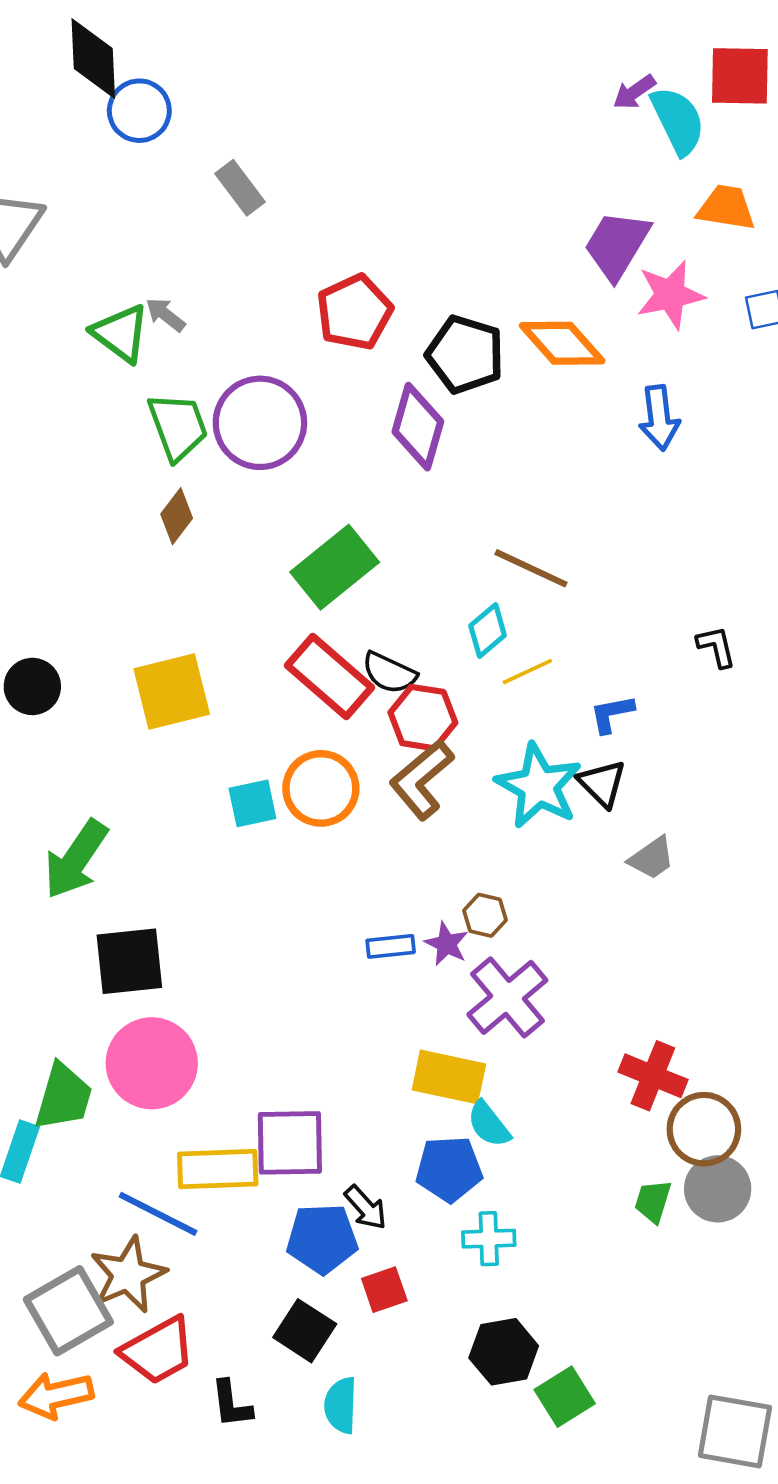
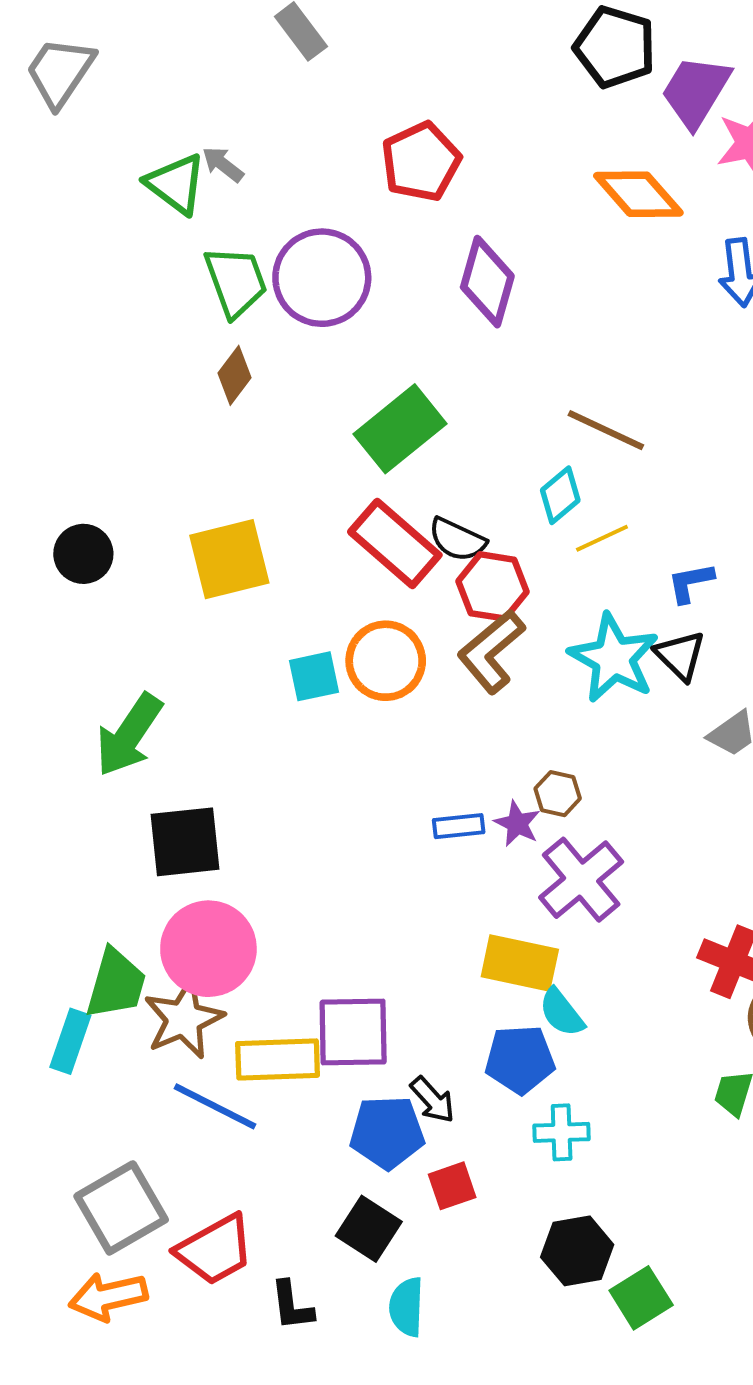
black pentagon: (465, 354) -> (615, 47), moved
brown star: (128, 1275) -> (184, 1019), moved

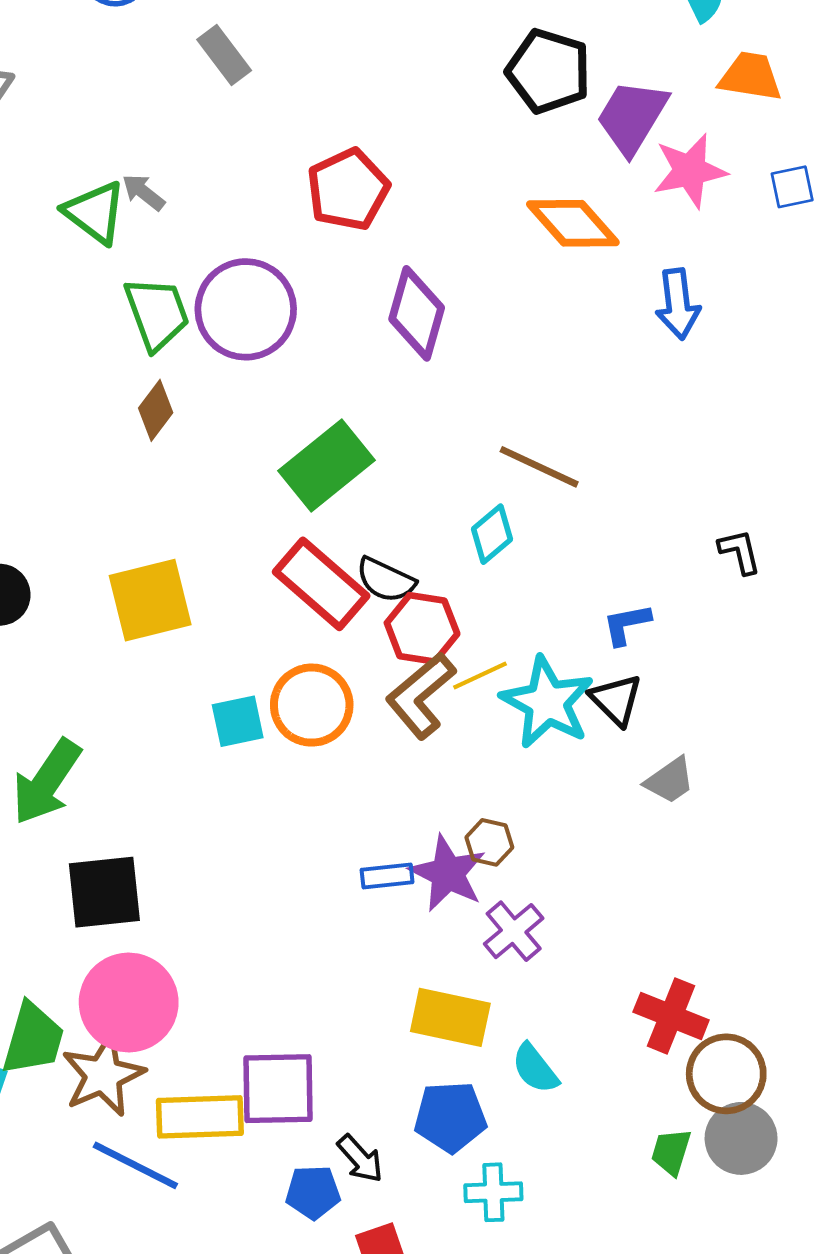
yellow line: (602, 538) -> (480, 675), moved
purple star: (517, 824) -> (448, 873), size x1.6
purple cross: (581, 880) -> (514, 931), size x0.7
cyan semicircle: (562, 1013) -> (535, 1068), moved
blue pentagon: (387, 1132) -> (313, 1192), size x0.7

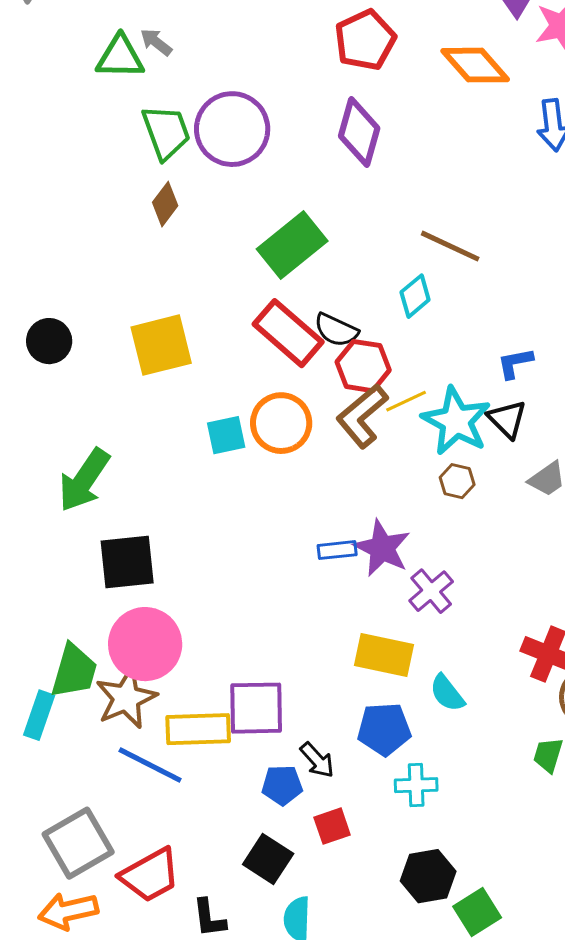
red pentagon: (348, 190) -> (365, 40), moved
green triangle: (95, 212) -> (120, 57), turned -36
brown hexagon: (489, 842) -> (457, 481), moved

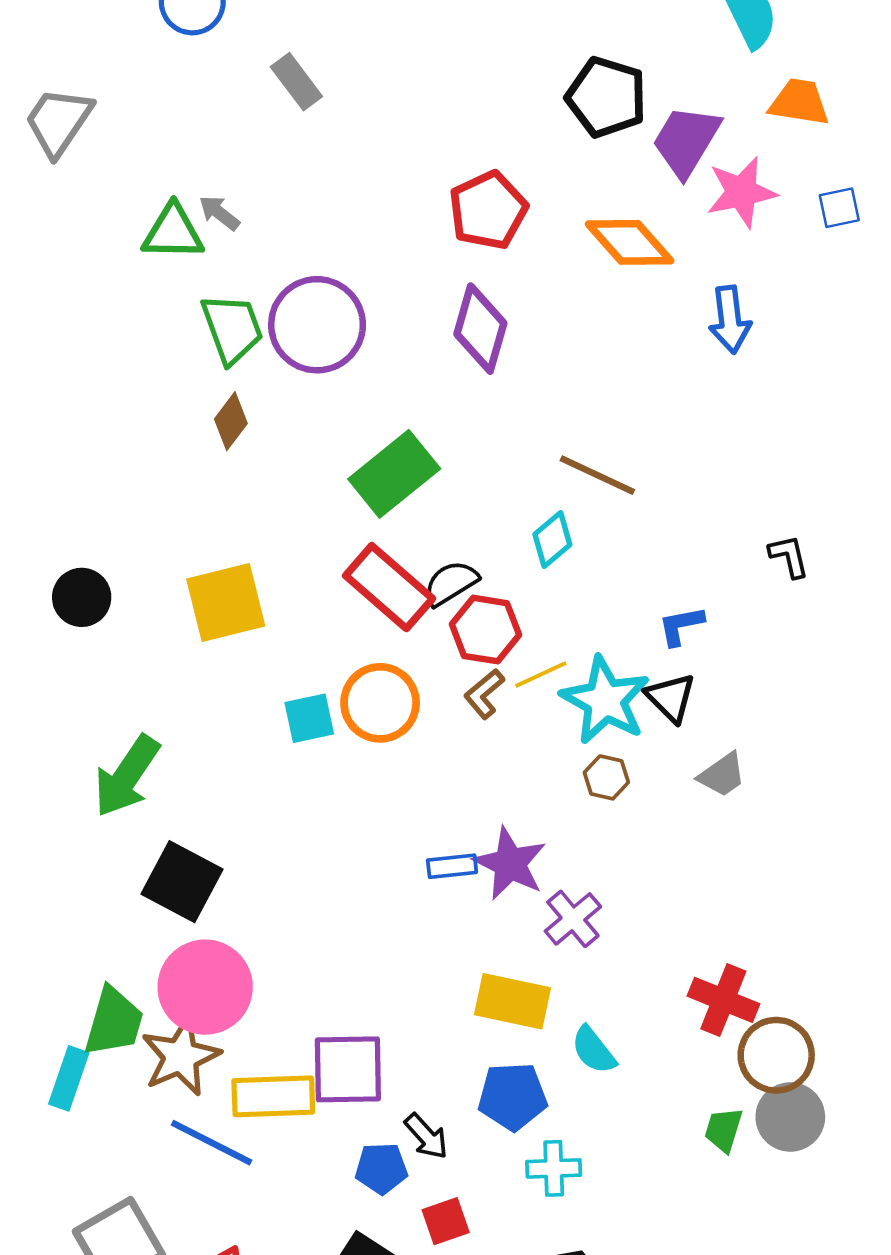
black semicircle: (336, 330) -> (451, 583), turned 123
brown L-shape: (362, 416) -> (484, 694), size x0.6
black square: (127, 562) -> (182, 882), turned 34

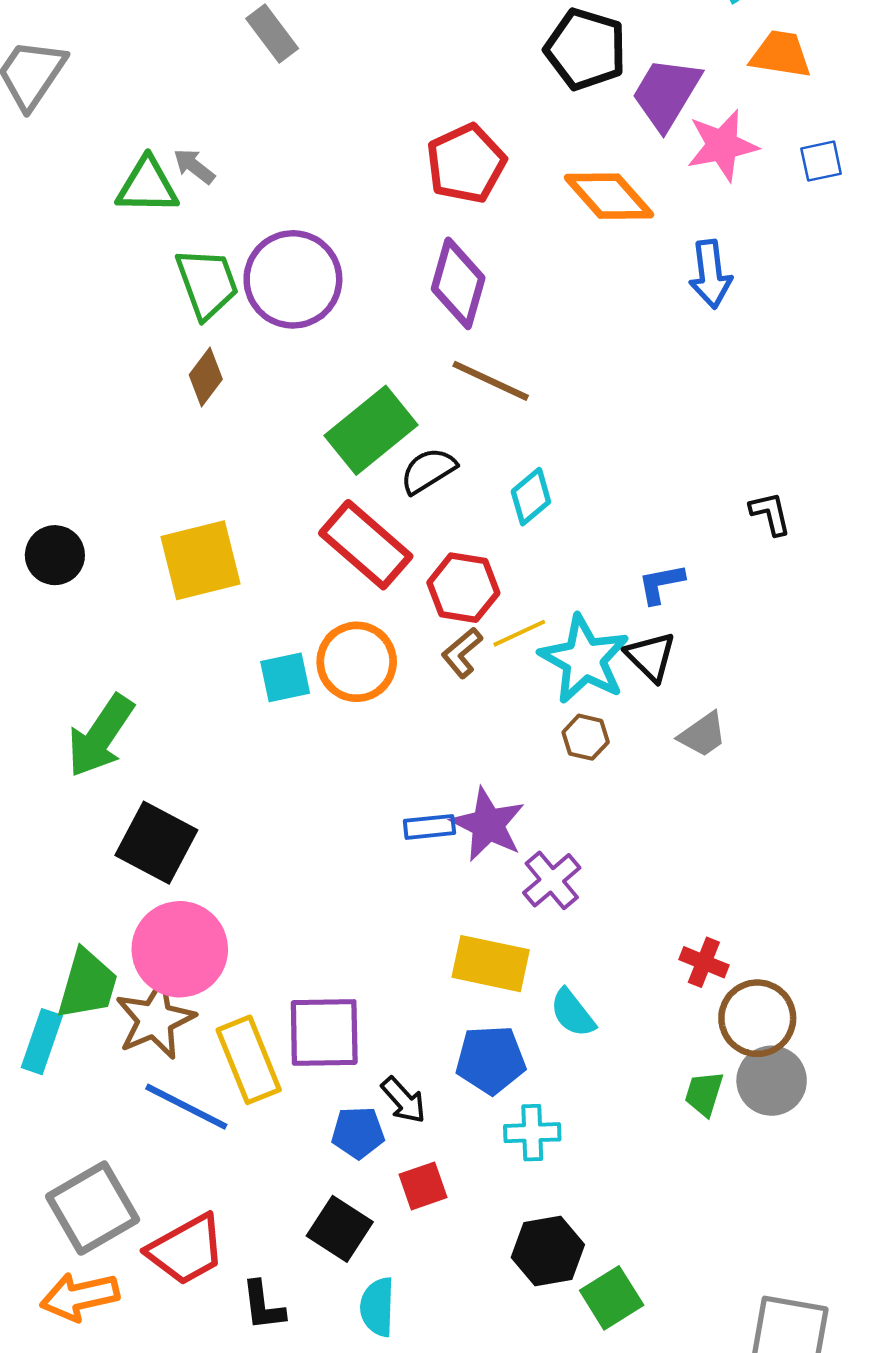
brown line: (597, 475) -> (491, 381), moved
black semicircle: (451, 583) -> (428, 471), moved
red cross: (723, 1000) -> (704, 962), size x0.7
yellow rectangle: (273, 1096) -> (249, 1060), turned 70

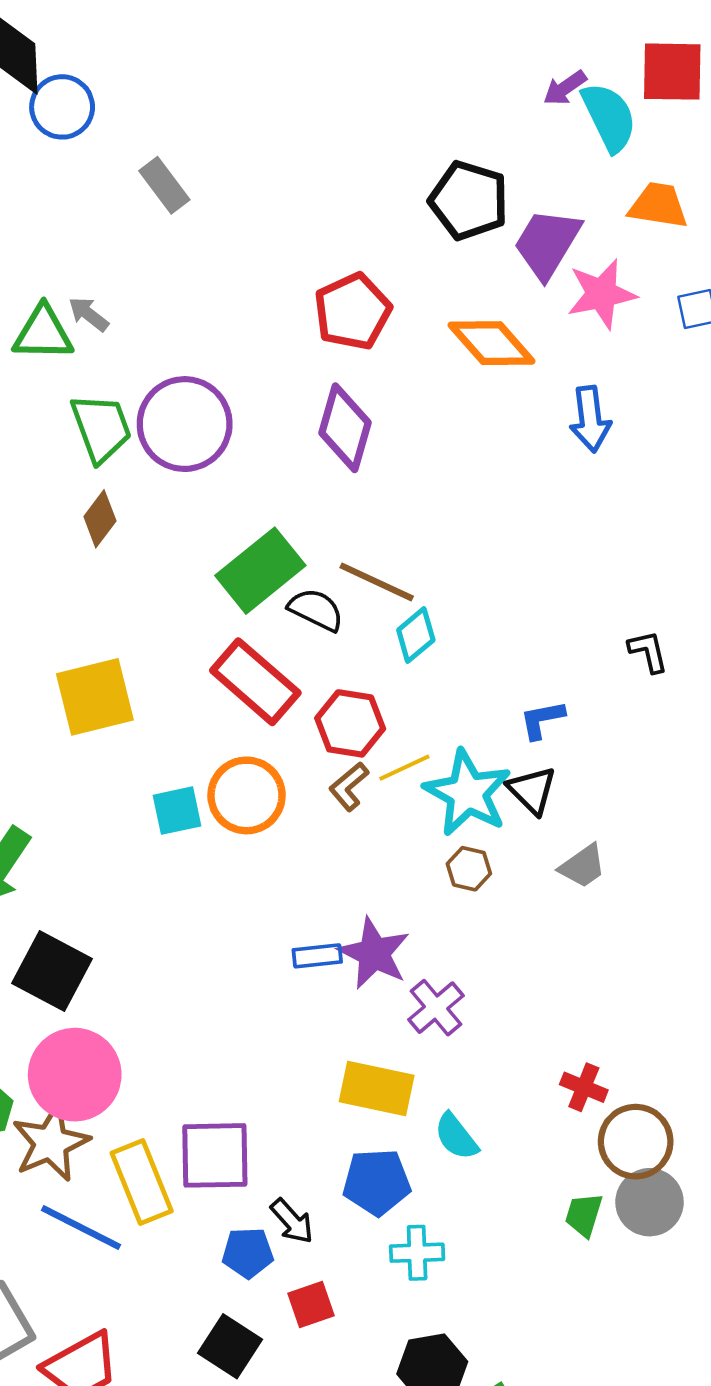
brown line: (491, 381) -> (377, 582), moved
black semicircle: (428, 471) -> (316, 610), turned 58

